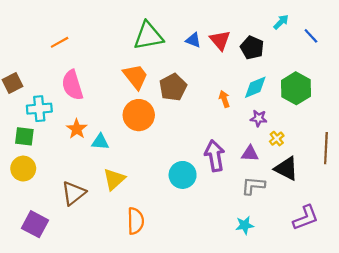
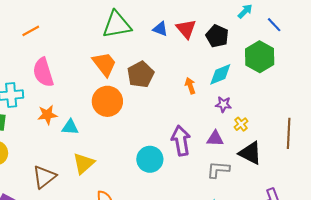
green hexagon: (296, 88) -> (260, 57), moved
orange star: (77, 129) -> (47, 115), turned 30

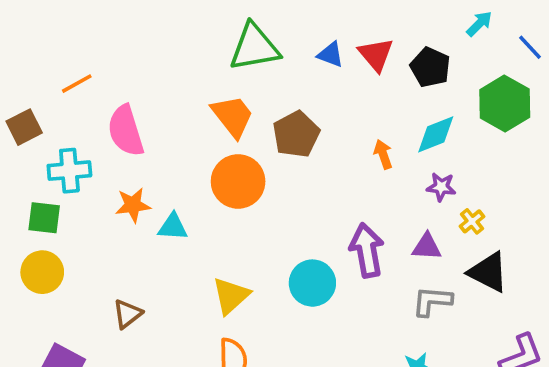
orange line: (31, 31) -> (77, 84), moved
yellow triangle: (84, 163) -> (231, 296), moved
brown triangle: (44, 177) -> (127, 314), size x0.7

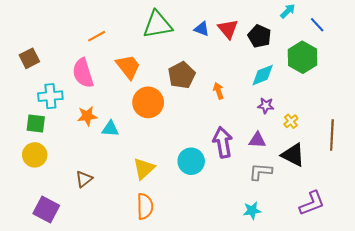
orange line: (77, 84) -> (97, 36), moved
orange trapezoid: (233, 116) -> (128, 67), moved
brown square: (24, 127) -> (29, 58), moved
orange arrow: (383, 154) -> (218, 91), moved
yellow cross: (472, 221) -> (291, 121), moved

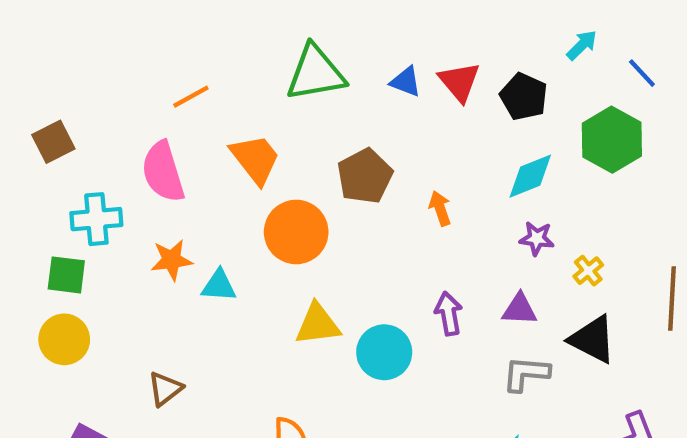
purple arrow: (223, 142) -> (449, 314), size x0.7
yellow triangle: (144, 169) -> (318, 324), moved, turned 35

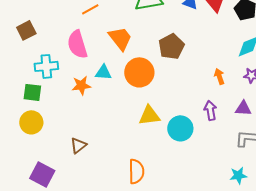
orange arrow: (440, 208) -> (219, 76), moved
cyan triangle: (219, 286) -> (103, 72), moved

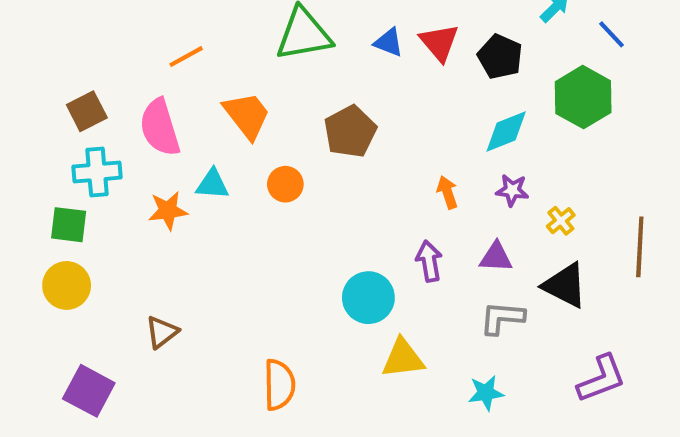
brown square: (26, 30) -> (87, 111), moved
orange circle: (139, 72) -> (285, 184), size x0.6
yellow triangle: (149, 115) -> (403, 358), moved

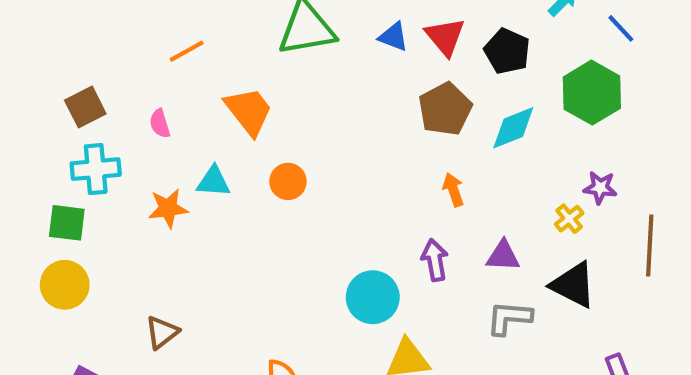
pink semicircle: (160, 127) -> (160, 124), size x0.5
brown pentagon: (350, 132) -> (445, 109), moved
purple star: (512, 190) -> (600, 188), moved

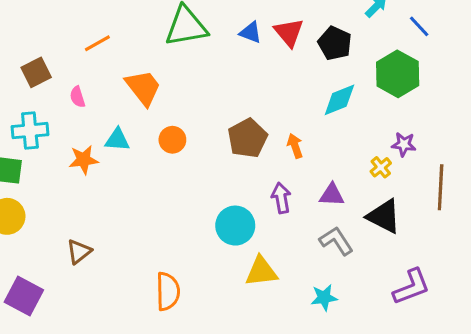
brown square: (85, 107) -> (36, 72), moved
brown pentagon: (445, 109) -> (247, 138), moved
gray L-shape: (509, 318) -> (336, 241), turned 52

